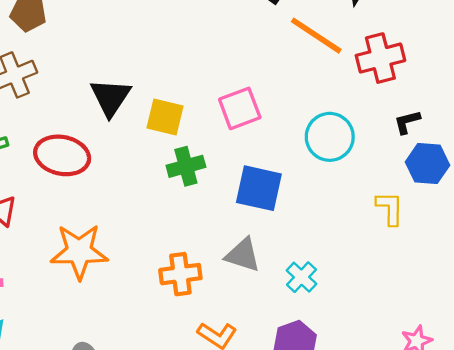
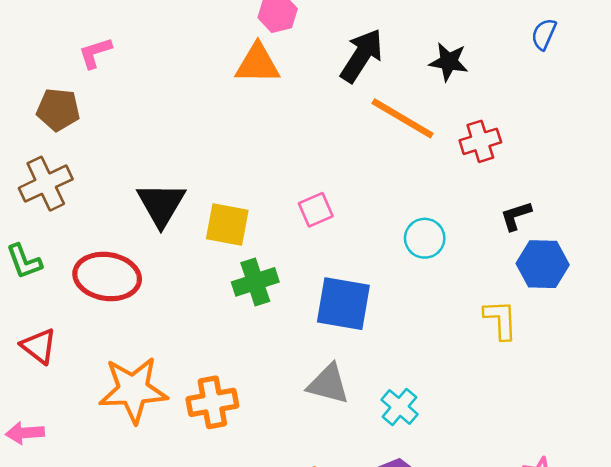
red cross: (380, 58) -> (480, 141), size x0.7
pink square: (240, 108) -> (316, 210), size x0.7
cyan circle: (330, 137) -> (425, 238), size x0.7
orange cross: (180, 274) -> (212, 402), moved

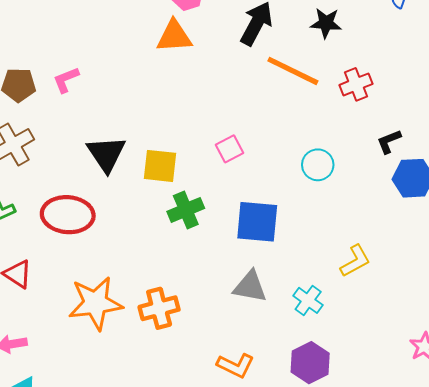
pink L-shape: (95, 53) -> (66, 80), moved
yellow L-shape: (500, 320) -> (355, 261), moved, turned 68

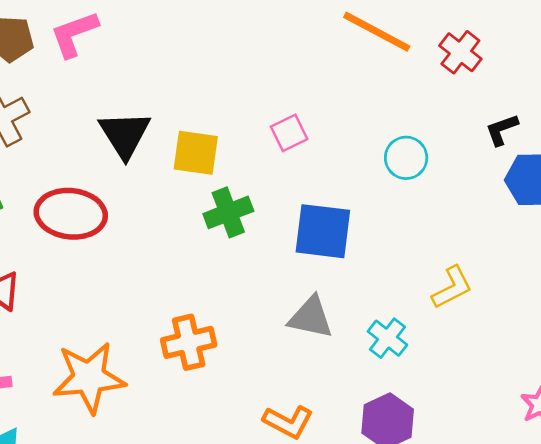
pink L-shape: (66, 80) -> (74, 34), size x1.4
red cross: (356, 84) -> (460, 52), turned -32
orange star: (95, 303) -> (89, 378), moved

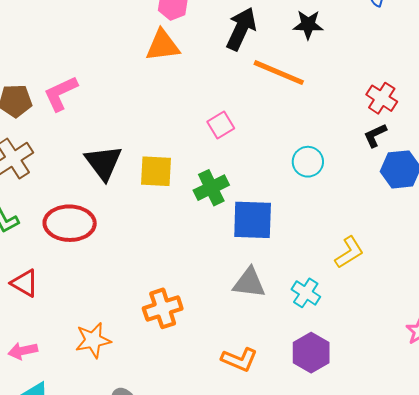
red cross: (460, 52) -> (382, 98), moved
pink square: (289, 133) -> (221, 125), moved
green cross: (228, 212) -> (211, 188), moved
orange star: (89, 378) -> (93, 340), size x0.7

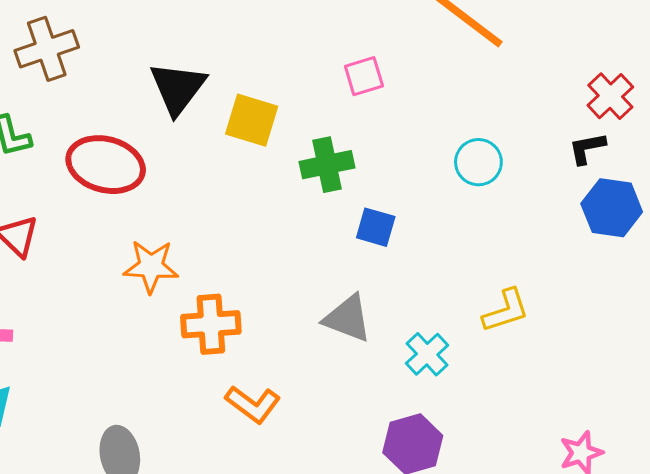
blue square: (253, 220) -> (376, 227), size x0.6
orange star: (93, 340) -> (151, 266), moved
orange L-shape: (239, 359) -> (253, 404), moved

